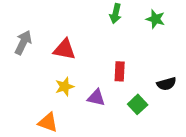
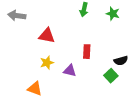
gray arrow: (23, 42) -> (17, 16), moved, turned -108
green square: (138, 104) -> (111, 76), moved

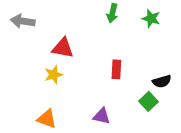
yellow star: (47, 63) -> (53, 75), moved
purple triangle: (70, 71) -> (102, 116), moved

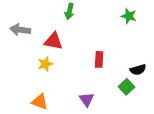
green arrow: (112, 13) -> (69, 11), moved
gray arrow: (23, 21) -> (20, 30), moved
purple triangle: (102, 116) -> (87, 99), turned 42

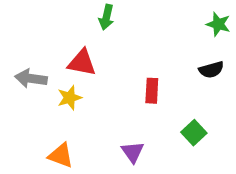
green star: (129, 16) -> (218, 24), moved
gray arrow: (20, 30) -> (31, 78), moved
black semicircle: (138, 70) -> (211, 70), moved

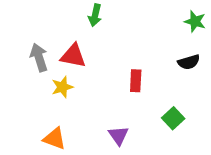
gray arrow: (31, 78) -> (39, 57), moved, turned 64

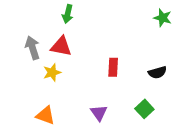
green arrow: (95, 15) -> (68, 14), moved
black semicircle: (189, 62) -> (157, 72), moved
green square: (173, 118) -> (144, 109), moved

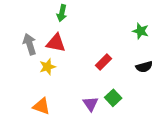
green star: (163, 18) -> (141, 31), moved
red rectangle: (113, 67) -> (104, 62), turned 42
green square: (144, 109) -> (113, 98), moved

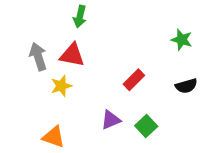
purple triangle: (90, 104) -> (111, 120), moved, turned 42

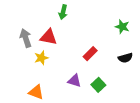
green arrow: (80, 16) -> (63, 12), moved
purple triangle: (111, 120) -> (74, 81), turned 40

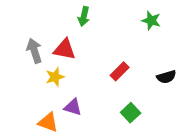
green star: (122, 27) -> (151, 21), moved
purple triangle: (74, 81) -> (73, 107), moved

